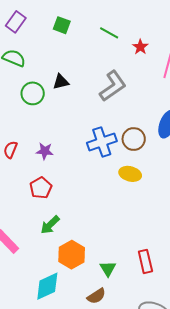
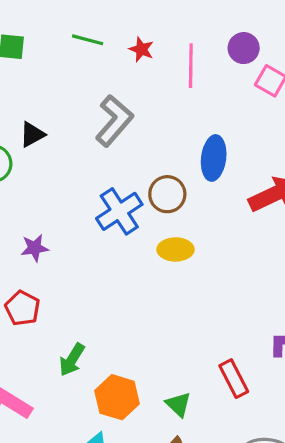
red pentagon: (41, 188) -> (22, 308), moved

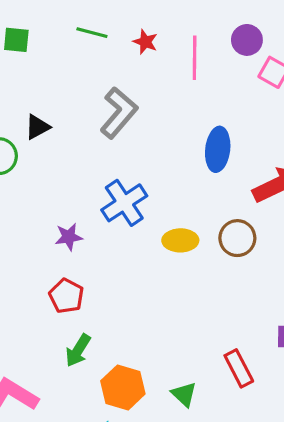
brown circle: (167, 194) -> (237, 238), moved
purple star: (35, 248) -> (69, 237), moved
red pentagon: (22, 308) -> (66, 296), moved

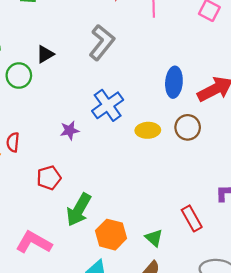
blue ellipse: (218, 149) -> (174, 82), moved
red pentagon: (66, 296) -> (49, 178), moved, turned 30
green arrow: (78, 350) -> (79, 210), size x1.4

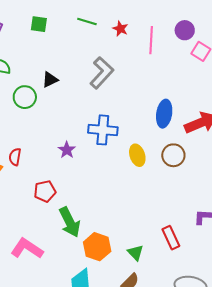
blue cross: (108, 105) -> (103, 130), turned 36
purple star: (70, 130) -> (67, 150), turned -30
yellow ellipse: (148, 130) -> (137, 155), turned 70
green arrow: (79, 210) -> (70, 222), turned -60

